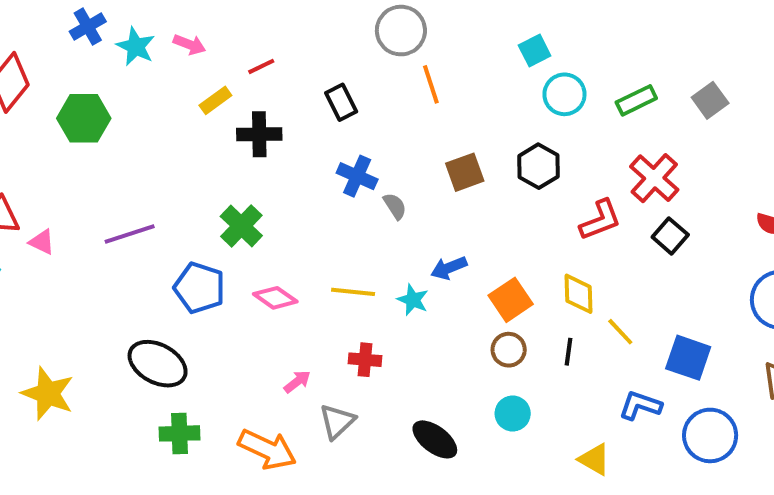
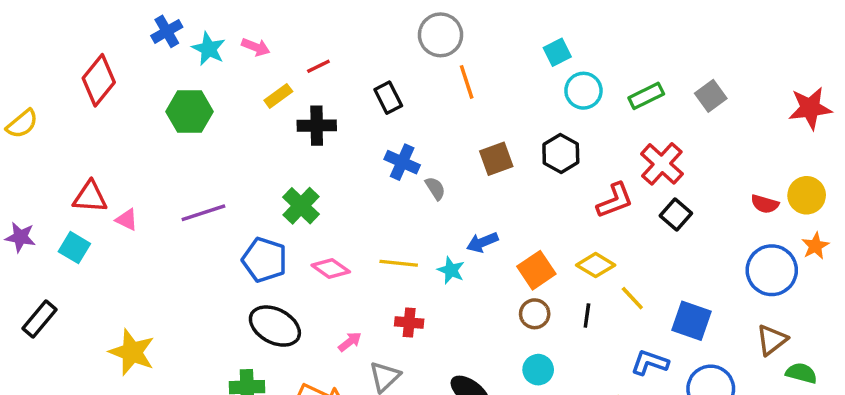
green hexagon: (84, 118) -> (189, 112), moved
yellow diamond: (578, 294) -> (596, 265), turned -57
black ellipse: (158, 364) -> (275, 326), moved

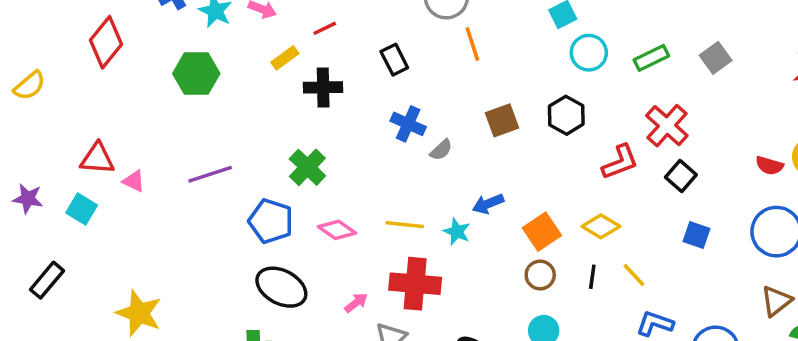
gray semicircle: (435, 188) -> (441, 150), turned 80
yellow line: (632, 298) -> (634, 275), moved
blue square: (692, 321) -> (696, 235), moved, size x0.7
red cross: (409, 323) -> (415, 284), size x1.8

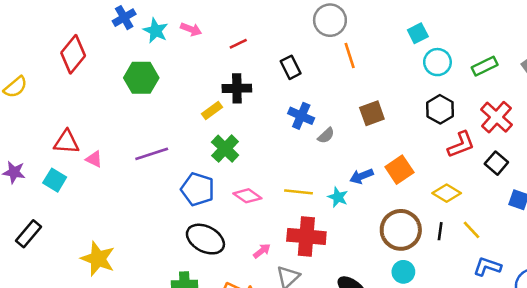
yellow rectangle: (285, 58) -> (212, 111), moved
black hexagon: (566, 115) -> (440, 109), moved
black square: (681, 176) -> (496, 163), moved
orange square: (542, 232) -> (399, 170), moved
brown circle: (540, 275) -> (401, 230), size x1.8

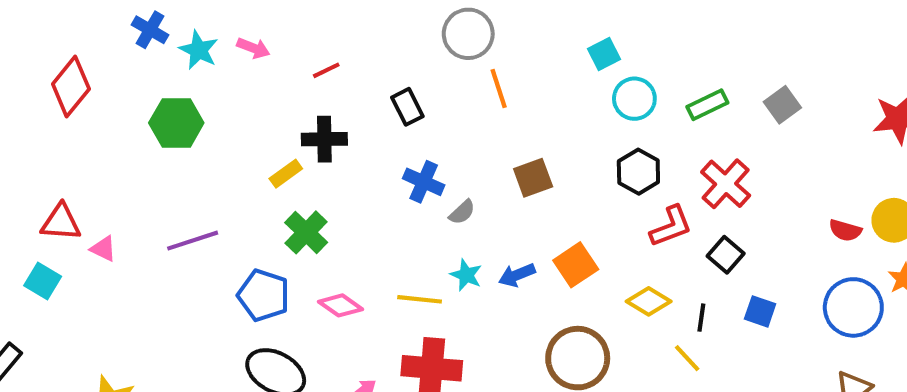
blue cross: (124, 18) -> (150, 30), turned -30
cyan star: (338, 197) -> (466, 275), moved
black line: (440, 231) -> (701, 318), moved

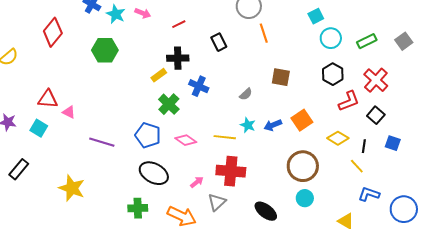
brown square: (533, 178) -> (281, 77), turned 30
blue cross: (424, 182) -> (199, 86), moved
purple line: (193, 241) -> (102, 142), moved, turned 35

